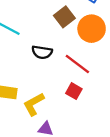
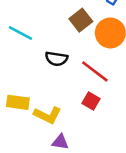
yellow L-shape: (34, 104) -> (47, 115), turned -125

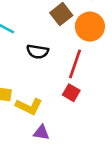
red line: (95, 71) -> (75, 64), turned 72

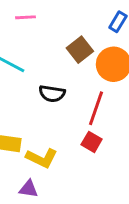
purple triangle: (41, 133) -> (28, 189), moved

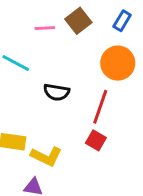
pink line: (26, 17) -> (45, 28), moved
brown square: (80, 50) -> (78, 21), moved

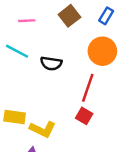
pink line: (45, 28) -> (27, 21), moved
black semicircle: (57, 92) -> (51, 63), moved

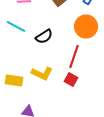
black semicircle: (51, 63) -> (44, 36), turned -42
yellow L-shape: (43, 129) -> (42, 74), moved

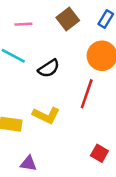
red square: (71, 80) -> (99, 153), moved

